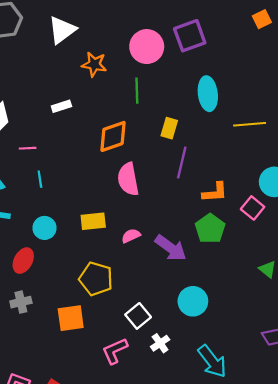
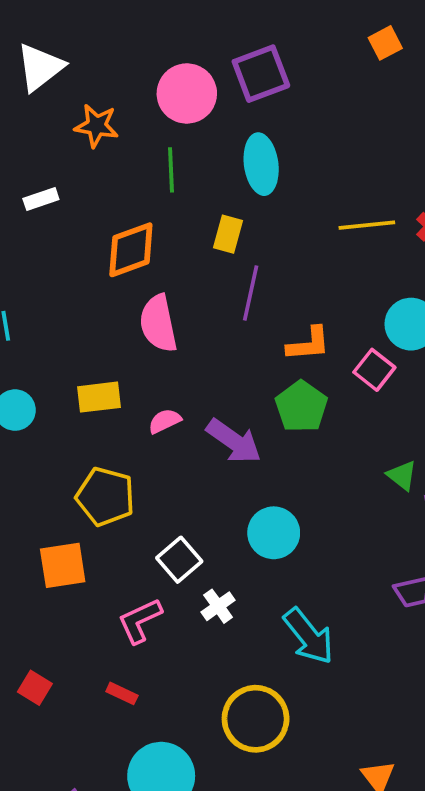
cyan ellipse: (208, 94) -> (261, 164), moved

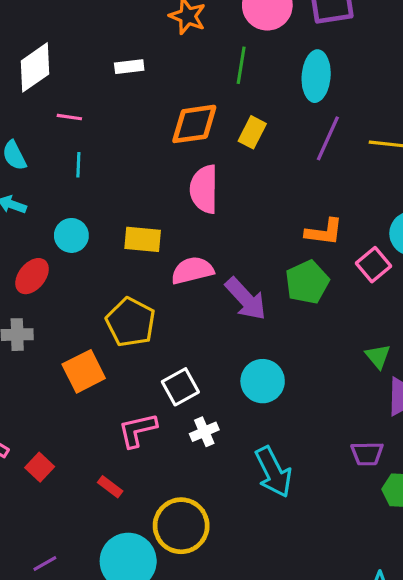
yellow rectangle: (228, 234) -> (252, 132), moved
purple line: (251, 293) -> (328, 138), moved
pink semicircle: (165, 421) -> (192, 270), size x1.5
orange square: (63, 565) -> (84, 371), turned -30
yellow circle: (256, 719) -> (181, 526), moved

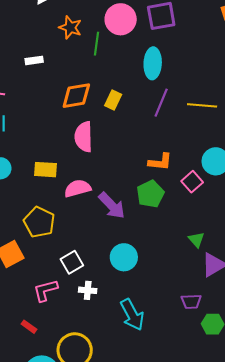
green line: (241, 65) -> (97, 44), moved
white cross: (204, 432) -> (88, 290), turned 30

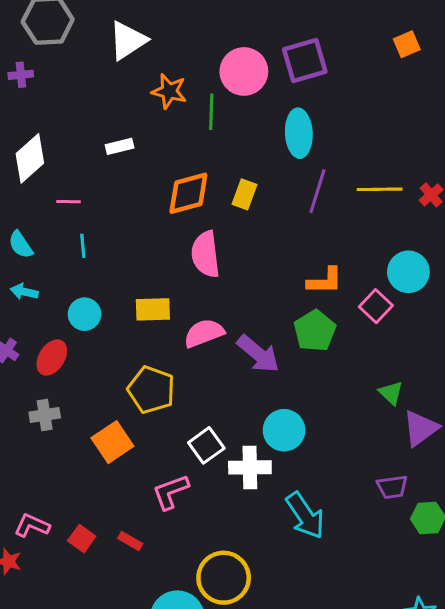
white cross: (88, 290) -> (250, 467), moved, size x1.5
red rectangle: (29, 327) -> (130, 541), moved

